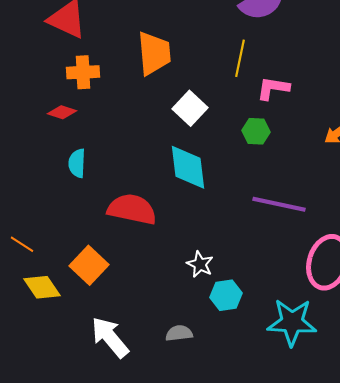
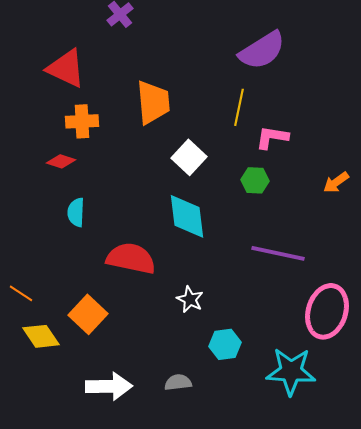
white star: (200, 264) -> (190, 299), moved
white arrow: (110, 337) -> (109, 386), turned 129

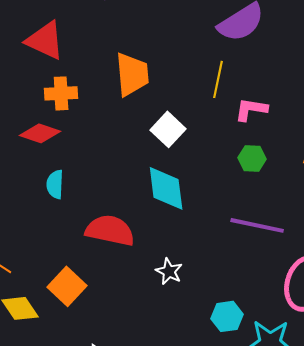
red diamond: (61, 161) -> (40, 133), size x1.4
green hexagon: (255, 180) -> (252, 158), moved
cyan hexagon: (225, 344) -> (227, 316), moved

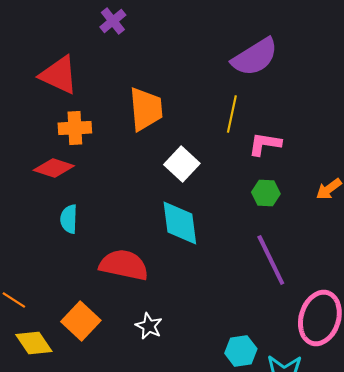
purple line: (257, 225) -> (271, 260), turned 52
white star: (169, 271) -> (149, 326), moved

